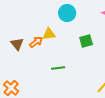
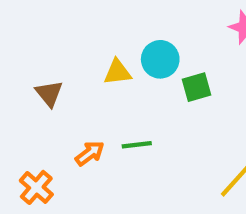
cyan circle: (67, 13) -> (160, 59), moved
orange arrow: (36, 42) -> (90, 153), moved

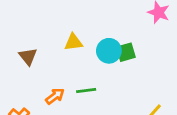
cyan circle: (160, 59) -> (109, 51), moved

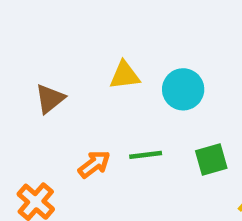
green square: (126, 52) -> (211, 160), moved
brown triangle: (28, 56) -> (50, 99), turned 30

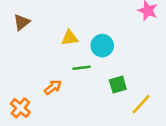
brown triangle: (50, 99) -> (22, 22), moved
green line: (146, 155) -> (81, 68), moved

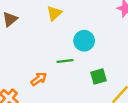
yellow triangle: (70, 38) -> (54, 13), moved, turned -35

